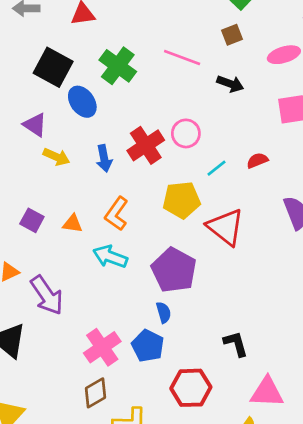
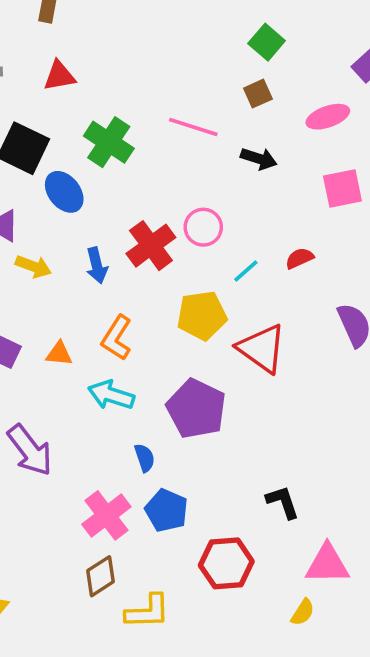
blue semicircle: (164, 312) -> (145, 458), moved

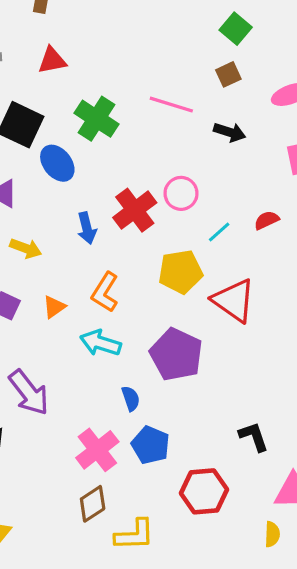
yellow arrow: (33, 266) -> (26, 248), moved
orange triangle: (59, 354) -> (54, 307), turned -40
yellow semicircle: (303, 612) -> (272, 534), turned -30

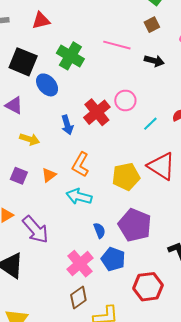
yellow pentagon: (180, 272) -> (126, 177), moved
purple pentagon: (176, 355) -> (135, 225), moved

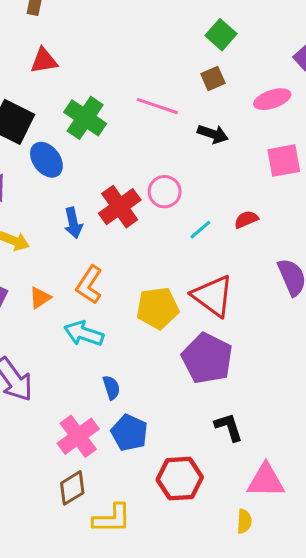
purple pentagon: (135, 225) -> (207, 358), moved

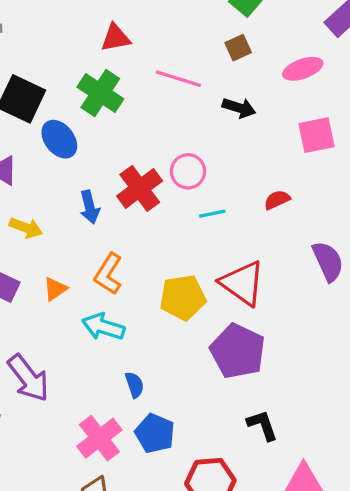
red triangle: (44, 61) -> (116, 38), moved
cyan line: (200, 230) -> (212, 214), moved, turned 30

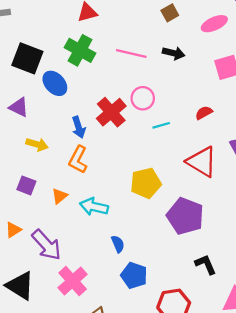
pink line: (178, 79) -> (131, 53), moved
orange L-shape: (108, 274) -> (78, 160), moved
red triangle: (242, 283) -> (202, 162), moved
orange triangle: (55, 289) -> (60, 196), moved
pink cross: (99, 438) -> (73, 281), moved

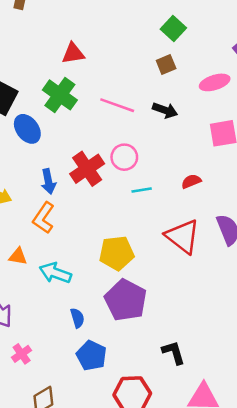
orange triangle: (60, 196) -> (18, 256), turned 42
purple pentagon: (185, 216) -> (126, 300), moved
pink cross: (73, 281) -> (22, 354), size x0.6

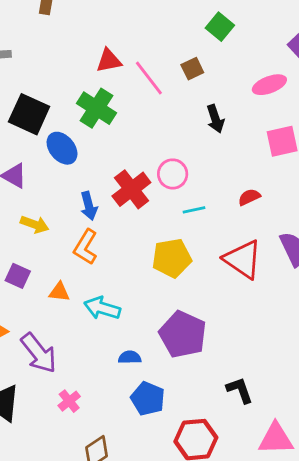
brown square: (166, 64) -> (192, 69), moved
pink line: (117, 105) -> (149, 78), moved, turned 36
black arrow: (165, 110) -> (215, 119), turned 55
yellow pentagon: (117, 253) -> (172, 258), moved
blue semicircle: (77, 318) -> (130, 357), turned -72

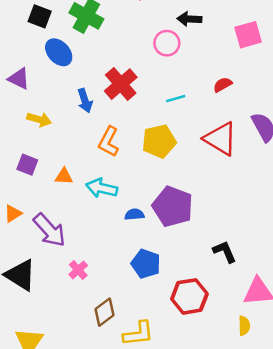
black square: (29, 114) -> (40, 16), moved, size x0.7
black arrow: (215, 119) -> (189, 19), turned 115
pink circle: (173, 174) -> (167, 43), moved
orange L-shape: (86, 247) -> (109, 142), moved
blue semicircle: (130, 357) -> (134, 214), moved

